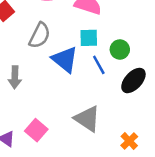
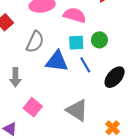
green circle: (120, 50) -> (99, 40), moved
blue triangle: (65, 59) -> (57, 61), turned -30
pink square: (36, 130) -> (33, 107), moved

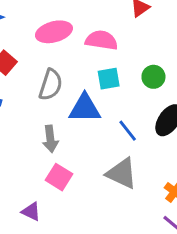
green circle: (99, 40) -> (153, 77), moved
blue line: (85, 65) -> (128, 131), moved
gray arrow: (15, 77) -> (50, 139), moved

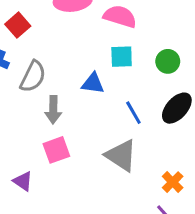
gray semicircle: (51, 85) -> (33, 77), moved
blue triangle: (85, 108) -> (93, 83), size x0.7
pink square: (59, 177) -> (56, 150), turned 30

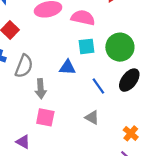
green circle: (168, 61) -> (120, 47), size x1.6
pink square: (56, 150) -> (45, 117), turned 36
gray triangle: (121, 155) -> (92, 117), size x0.6

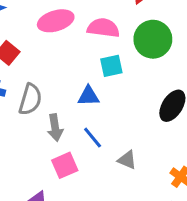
green circle: (120, 47) -> (153, 39), moved
blue line: (98, 86) -> (93, 138), moved
pink square: (45, 117) -> (65, 165), turned -30

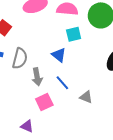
blue triangle: (88, 96) -> (59, 55), turned 42

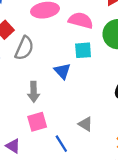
gray semicircle: (20, 58) -> (24, 48), moved
blue line: (62, 83) -> (61, 144), moved

